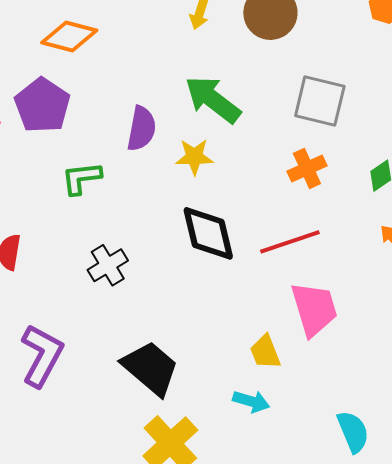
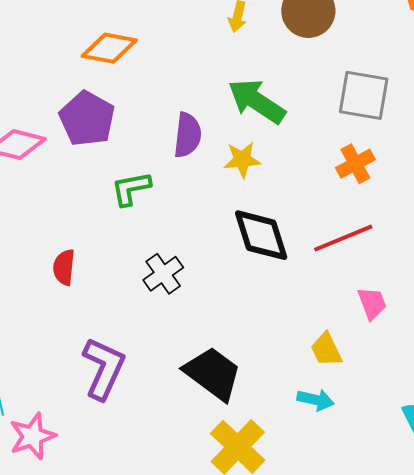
pink trapezoid: (314, 309) -> (372, 303), size x0.6

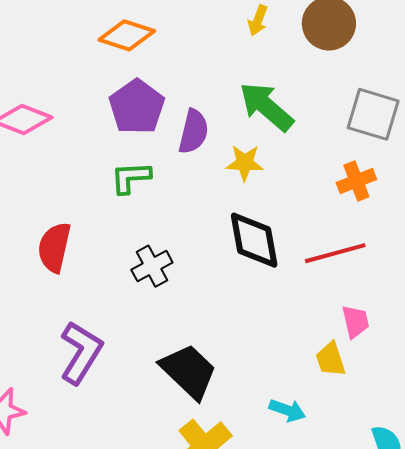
purple pentagon: (87, 119) -> (137, 107), moved
red semicircle: (64, 267) -> (54, 247), size x1.4
yellow trapezoid: (326, 350) -> (331, 359), moved

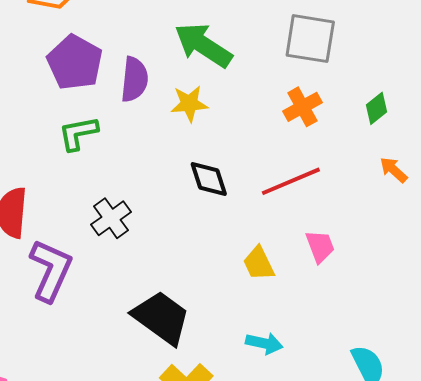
black diamond: (254, 240) -> (209, 179), size x0.7
purple L-shape: (81, 352) -> (51, 270), moved
yellow trapezoid: (331, 359) -> (259, 263), moved

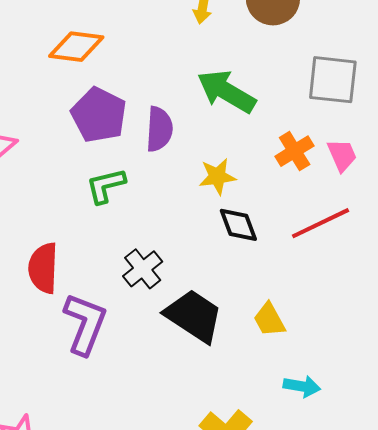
yellow star: (189, 104) -> (217, 176), moved
orange cross: (302, 107) -> (295, 151), moved
pink trapezoid: (320, 246) -> (342, 155), moved
yellow trapezoid: (259, 263) -> (269, 320), moved
black trapezoid: (161, 318) -> (194, 316), moved

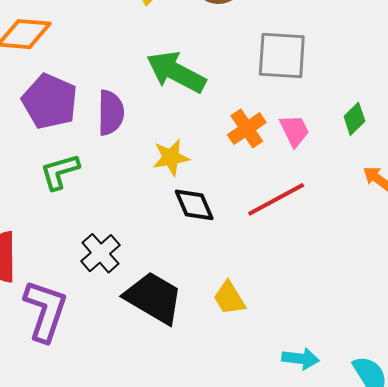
cyan arrow: (302, 386) -> (300, 359), moved

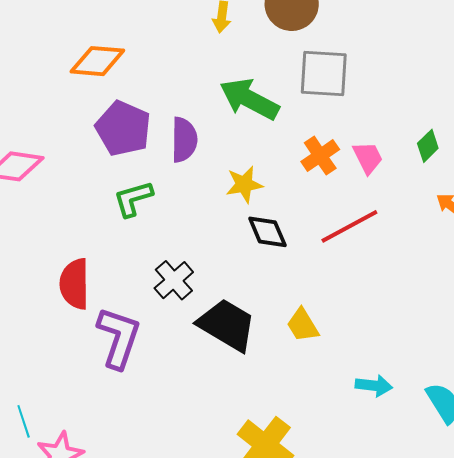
gray square: (282, 56) -> (324, 73), moved

